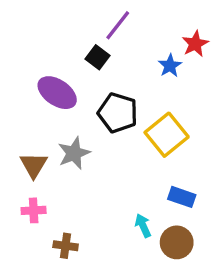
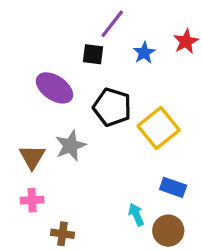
black square: (98, 57) -> (93, 54), turned -30
blue star: (170, 66) -> (144, 53), moved

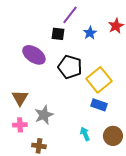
gray star: (71, 146) -> (44, 115), moved
blue rectangle: (173, 187) -> (99, 105), moved
brown circle: (168, 231) -> (113, 136), moved

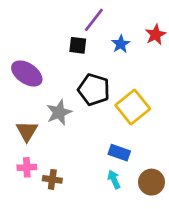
purple ellipse: (34, 55) -> (27, 74), moved
blue rectangle: (99, 105) -> (119, 153), moved
gray star: (44, 115) -> (59, 112), moved
brown cross: (39, 146) -> (52, 179), moved

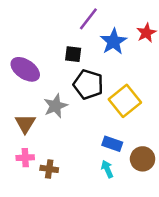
blue star: (121, 44) -> (114, 42), size x1.5
black square: (78, 45) -> (73, 54), moved
brown circle: (151, 182) -> (143, 159), moved

